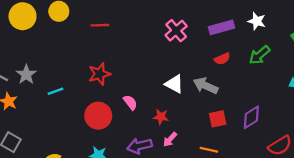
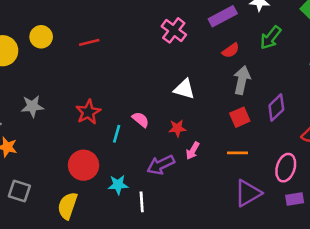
gray star: (26, 74) -> (32, 106), moved, turned -30
red star: (99, 74) -> (88, 112), moved
gray arrow: (206, 86) -> (242, 80), moved, turned 90
cyan line: (55, 91) -> (117, 134), moved, turned -42
red circle: (98, 116) -> (84, 165), moved

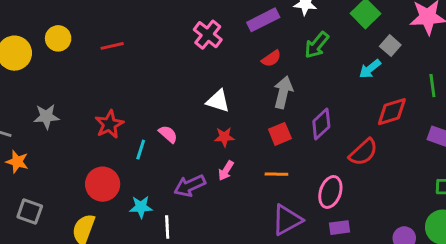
red star: (177, 128) -> (224, 137), moved

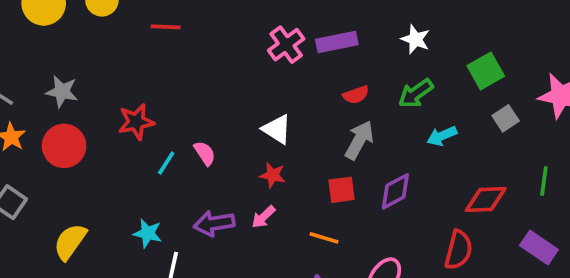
purple rectangle: (263, 20) -> (337, 42), moved
cyan arrow: (370, 69) -> (442, 136), moved
red semicircle: (363, 152) -> (458, 250), moved, turned -48
red circle: (103, 184) -> (64, 146), moved

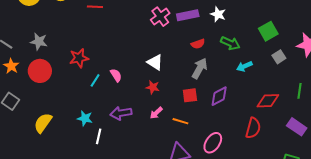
white star: (415, 39) -> (218, 14), moved
green arrow: (416, 93) -> (230, 43), turned -120
pink arrow: (263, 217) -> (156, 113), moved

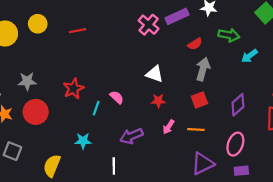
purple diamond: (219, 96) -> (238, 105), moved
cyan star: (85, 118) -> (83, 141), moved

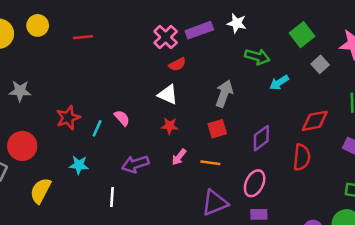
red semicircle: (195, 44) -> (177, 64), moved
red star: (73, 89) -> (68, 118), moved
red circle: (36, 112) -> (22, 146), moved

